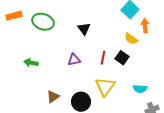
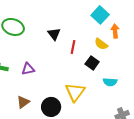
red line: (103, 58) -> (73, 47), moved
purple triangle: (74, 60) -> (28, 69), moved
cyan semicircle: (140, 89) -> (110, 82), moved

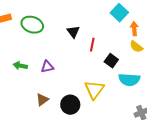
yellow semicircle: (101, 44) -> (136, 47), moved
cyan semicircle: (110, 82) -> (129, 80), size x1.5

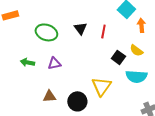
green ellipse: (32, 25) -> (46, 32), moved
red line: (92, 45) -> (103, 31), moved
yellow semicircle: (136, 47) -> (136, 50), moved
brown triangle: (42, 100) -> (49, 96), turned 32

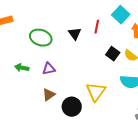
red line: (103, 31) -> (97, 27), moved
black square: (118, 57) -> (113, 54), moved
brown triangle: (49, 96) -> (49, 95), moved, turned -32

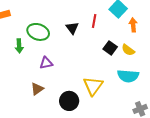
green arrow: (22, 68) -> (19, 46), moved, turned -104
brown triangle: (49, 95) -> (37, 89), moved

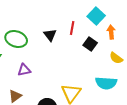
black square: (110, 48) -> (90, 44), moved
yellow semicircle: (128, 50) -> (116, 58), moved

